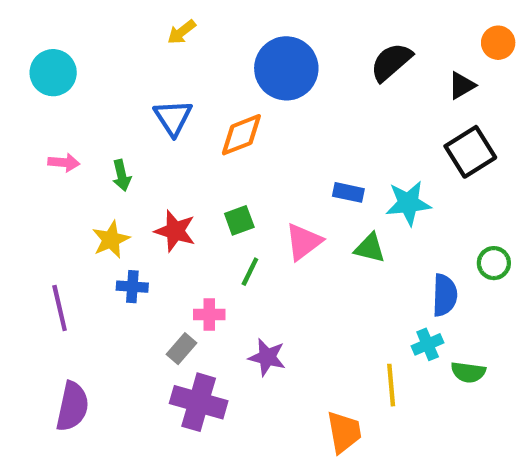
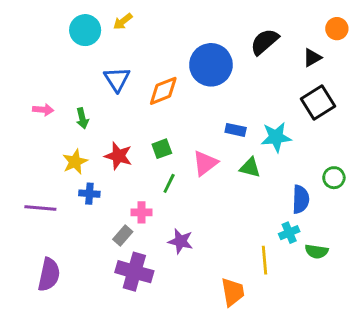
blue circle: (286, 68) -> (211, 65), moved
cyan circle: (53, 73) -> (85, 30), moved
purple line: (60, 308) -> (40, 208), turned -72

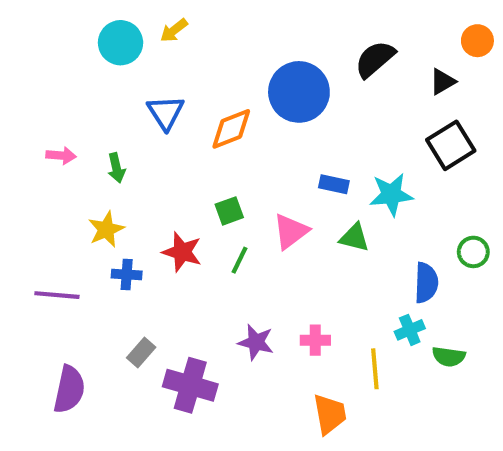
red star: (118, 156) -> (182, 252), moved
pink cross: (142, 212) -> (315, 340), moved
gray rectangle: (123, 236) -> (141, 352), moved

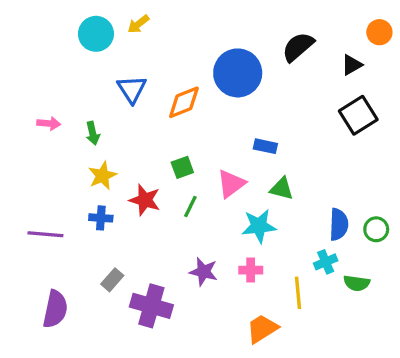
cyan star: (391, 195) -> (259, 226), moved
yellow star: (106, 229) -> (102, 176), moved
green circle: (473, 252) -> (376, 229), moved
orange trapezoid: (330, 414) -> (262, 329), turned -112

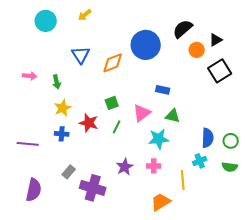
orange circle: (379, 32) -> (197, 50), moved
cyan circle: (96, 34) -> (46, 21), moved
purple star: (203, 272) -> (125, 167), turned 30
green semicircle: (357, 283) -> (230, 167), moved

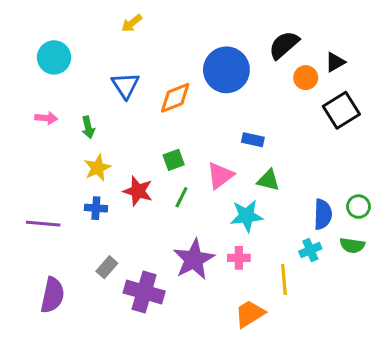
cyan circle: (46, 21) -> (54, 57), moved
green circle: (231, 141) -> (358, 207), moved
purple star: (125, 167) -> (194, 259), size x1.5
green semicircle: (230, 167) -> (352, 245), moved

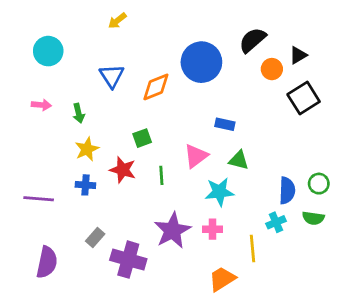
green square: (174, 160) -> (142, 138), moved
green line: (181, 197) -> (161, 175), turned -30

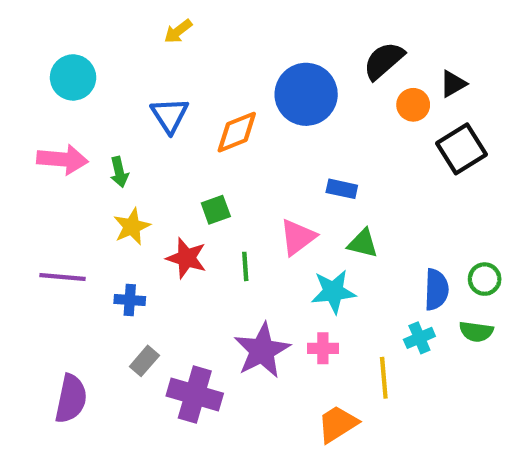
pink arrow: (41, 105) -> (63, 159), size x1.6
blue cross: (85, 185) -> (130, 300), moved
purple line: (39, 199) -> (63, 277), moved

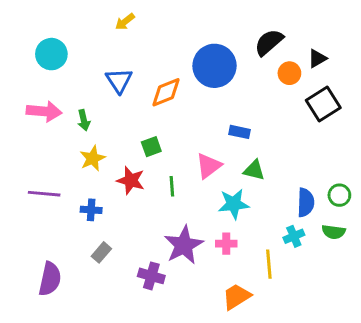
purple cross: (195, 395) -> (151, 276), moved, size x0.7

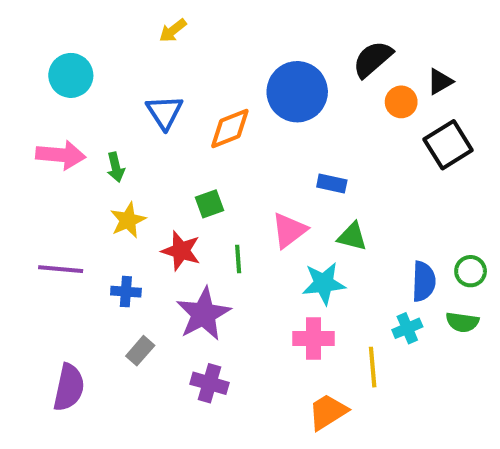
pink cross: (226, 244) -> (313, 338), size x1.4
purple star: (184, 245) -> (203, 314), moved

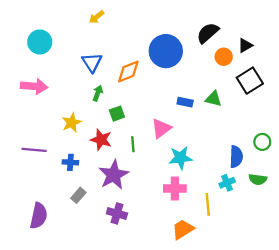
green arrow: (116, 167) -> (98, 93), moved, turned -147
green triangle: (352, 237) -> (213, 99), moved
green circle: (471, 271) -> (262, 142), moved

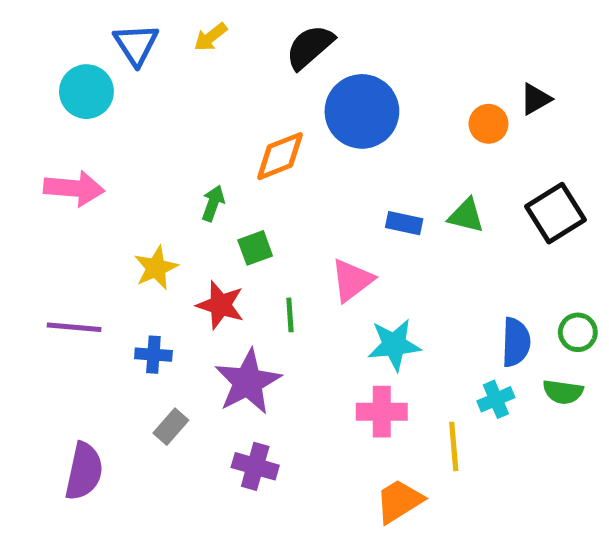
black semicircle: (208, 33) -> (310, 47), moved
blue triangle: (92, 62) -> (136, 44), moved
black square: (250, 81) -> (555, 213), moved
green circle: (262, 142) -> (578, 332), moved

